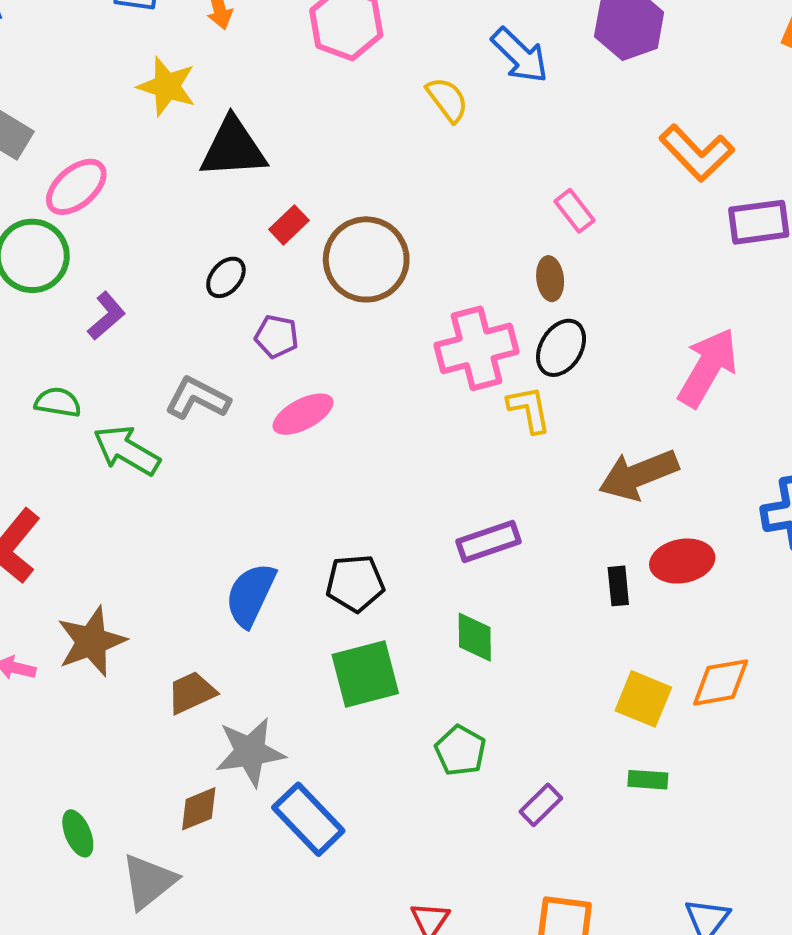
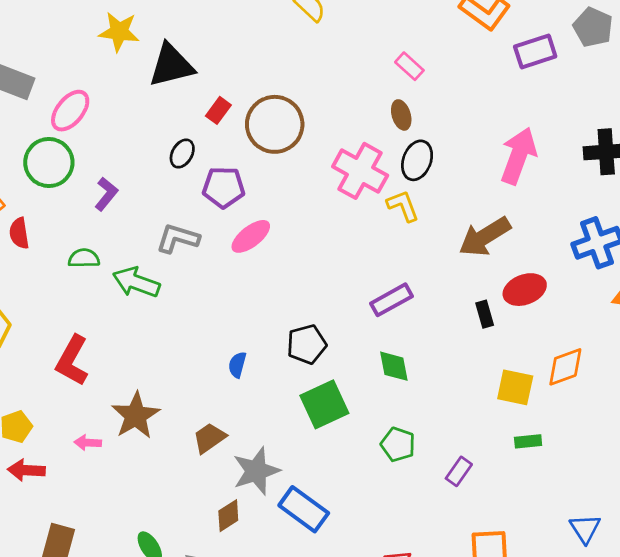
purple pentagon: (277, 336) -> (224, 187), size x1.4
pink cross: (477, 348) -> (360, 171), turned -36
blue semicircle: (251, 595) -> (237, 365), size x0.6

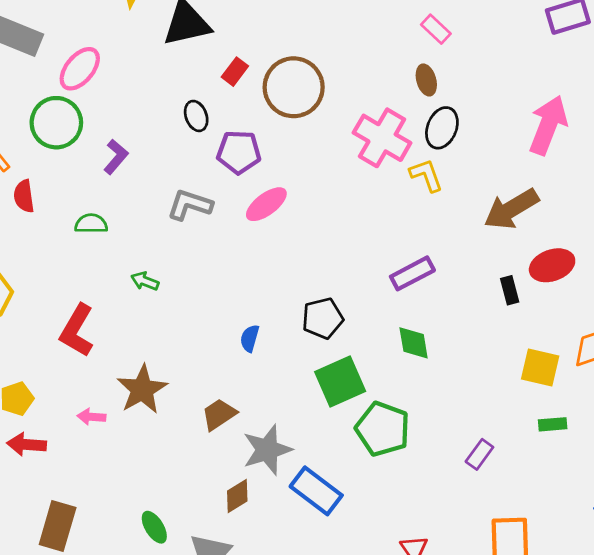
black ellipse: (182, 154) -> (196, 116), turned -52
green arrow: (136, 282) -> (145, 281), moved, size x0.6
green pentagon: (398, 444) -> (383, 429), moved, size x1.5

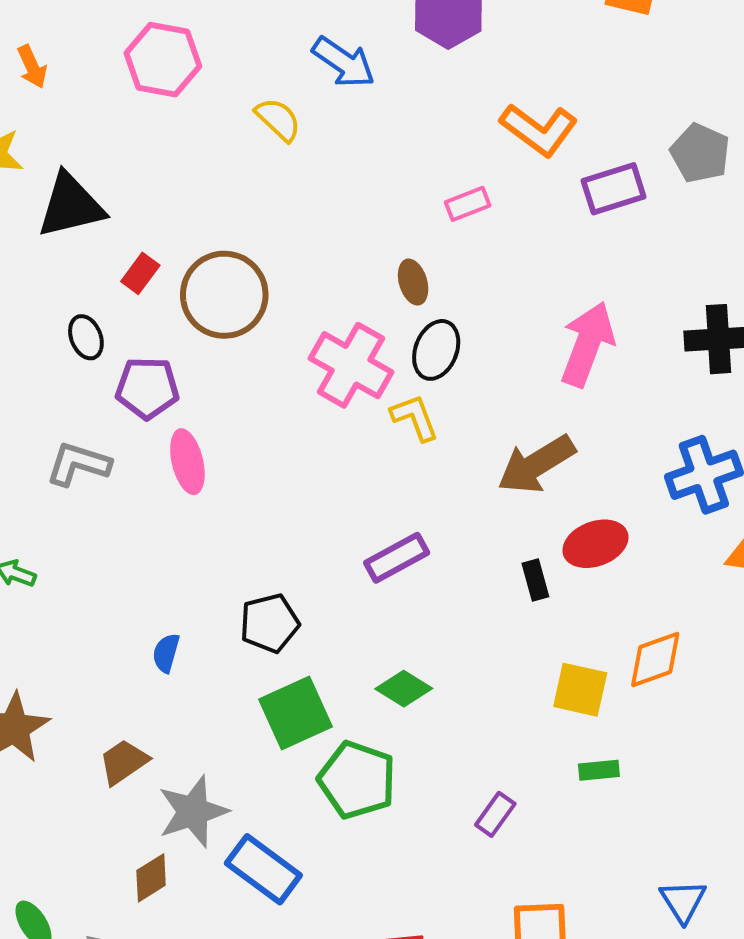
pink rectangle: (436, 29) -> (468, 204), moved, turned -64
pink ellipse: (266, 204) -> (187, 462), turned -66
green diamond: (414, 343) -> (404, 689), moved, turned -48

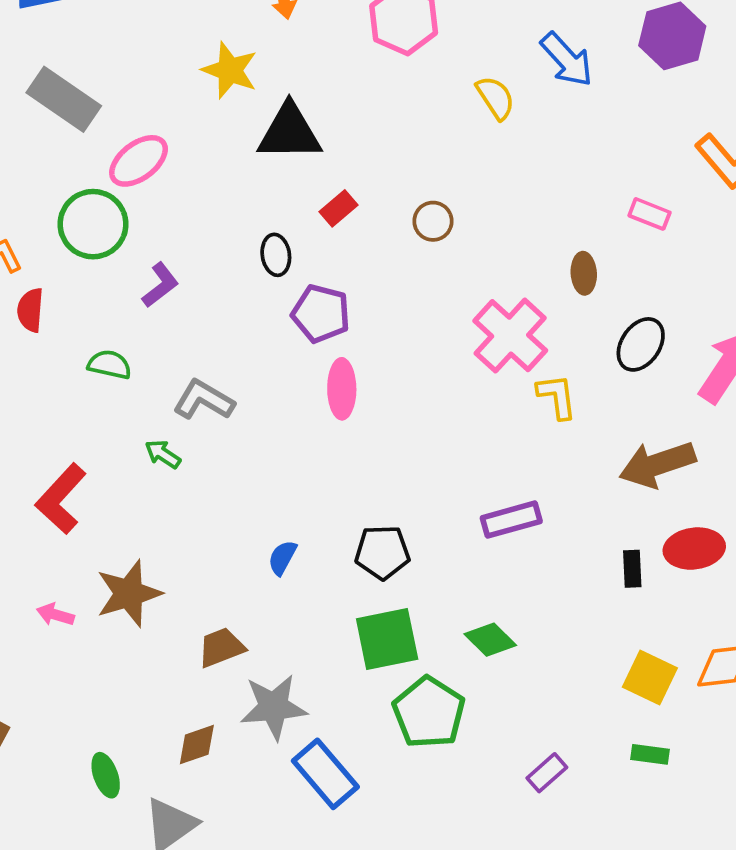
pink rectangle: (468, 204) -> (650, 214), turned 30
brown circle: (224, 295) -> (433, 221), moved, size x0.5
black ellipse: (436, 350) -> (641, 344), moved
gray L-shape: (78, 464) -> (204, 400), moved
brown diamond: (151, 878) -> (197, 745), moved

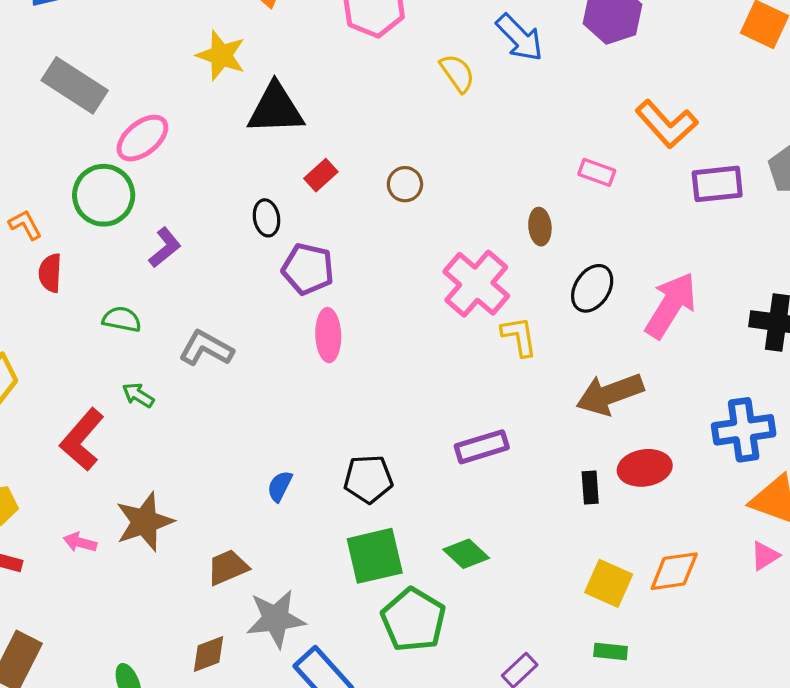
green arrow: (163, 454) -> (138, 395), moved

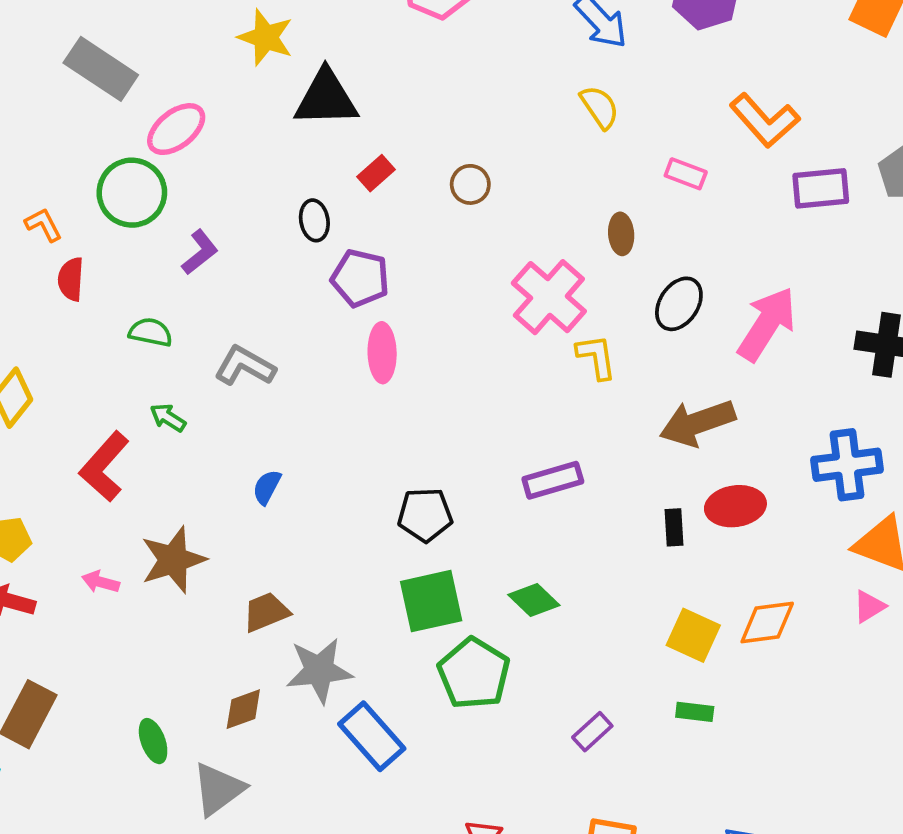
yellow semicircle: (457, 73) -> (600, 107), moved
blue semicircle: (280, 486) -> (267, 487), moved

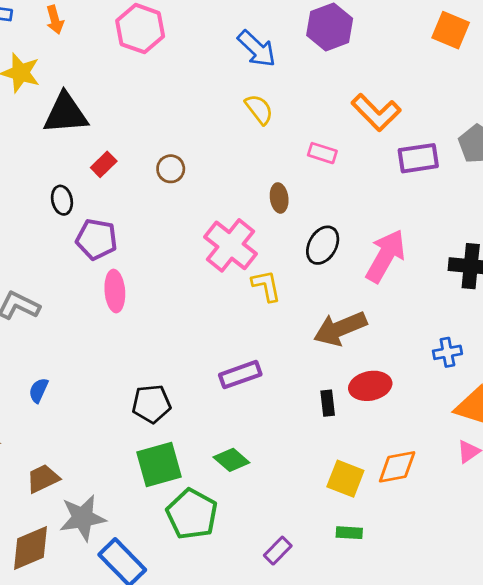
blue cross: (847, 465) -> (447, 352), size x0.6
brown diamond: (243, 709) -> (31, 548), size x1.5

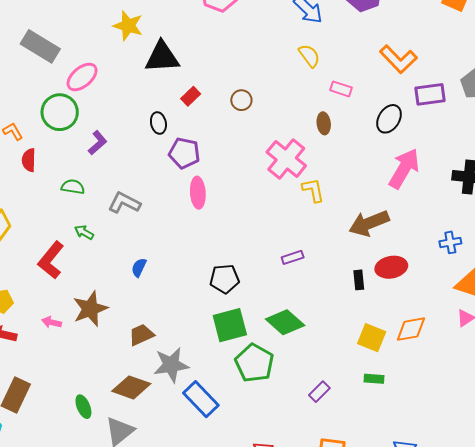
pink rectangle: (322, 153) -> (341, 89), moved
black ellipse: (323, 245) -> (389, 119), moved
purple rectangle: (240, 375) -> (293, 257), size x0.7
green diamond: (231, 460) -> (285, 322), size x1.4
brown diamond: (31, 548) -> (131, 387), turned 42

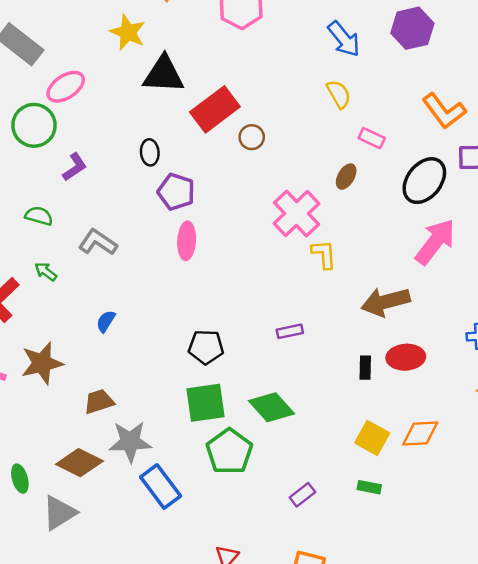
red rectangle: (191, 96) -> (215, 109), moved, size x2.0
black ellipse: (389, 119) -> (424, 181), size x1.4
brown ellipse: (324, 123) -> (346, 177), turned 30

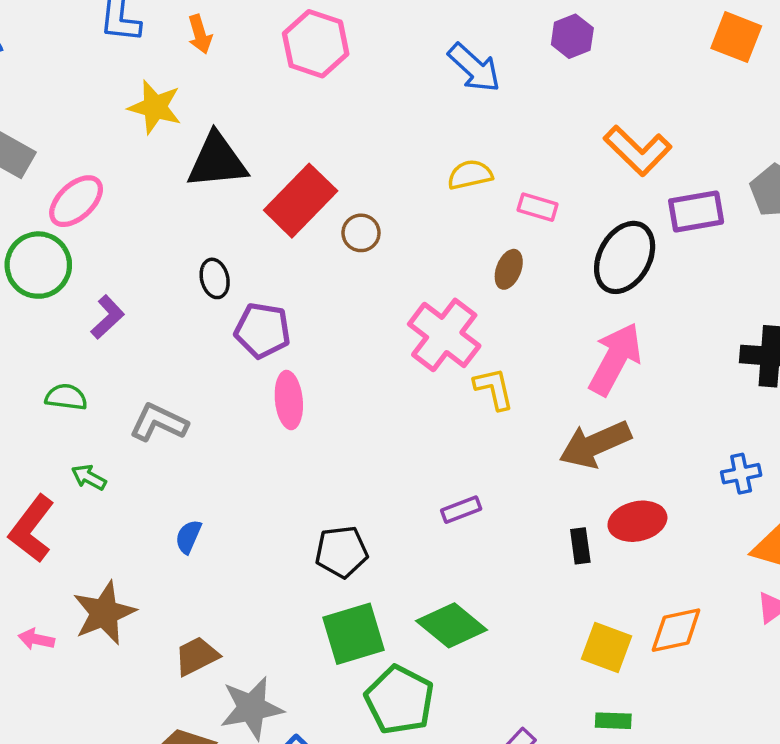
purple hexagon: (412, 28) -> (572, 36), size x0.7
yellow semicircle: (339, 94) -> (470, 175), moved, turned -64
pink arrow: (435, 242) -> (615, 359), moved

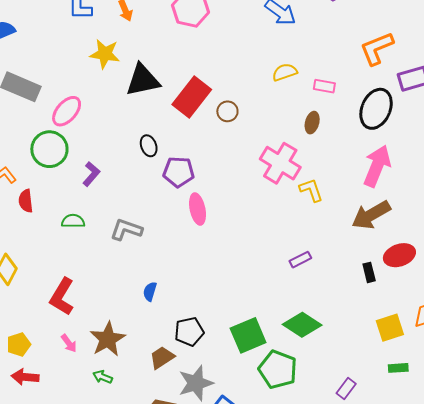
orange L-shape: (638, 151) -> (377, 48), turned 120
green arrow: (89, 477) -> (103, 377), moved
black pentagon: (341, 552) -> (189, 332), moved
pink arrow: (36, 639) -> (69, 343), moved, turned -132
yellow square: (607, 648) -> (390, 328), turned -32

